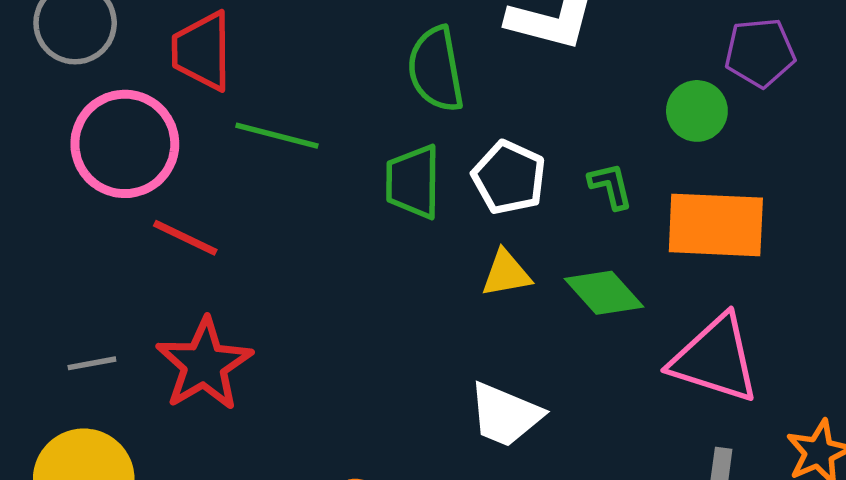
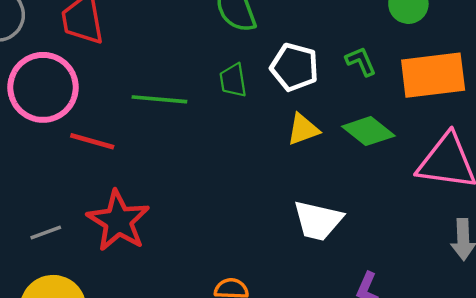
green line: (277, 136) -> (159, 99), moved
green trapezoid: (413, 182) -> (233, 80), size x0.7

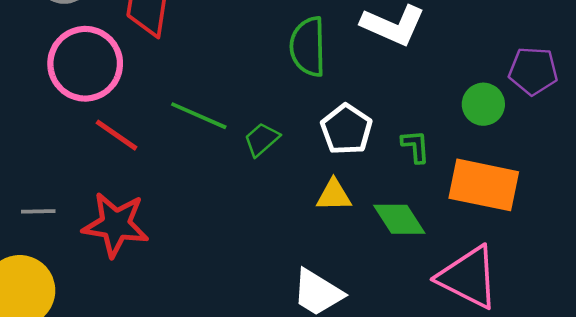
green trapezoid: (233, 80) -> (262, 139), moved, turned 39
red star: (118, 221) -> (116, 225), turned 30

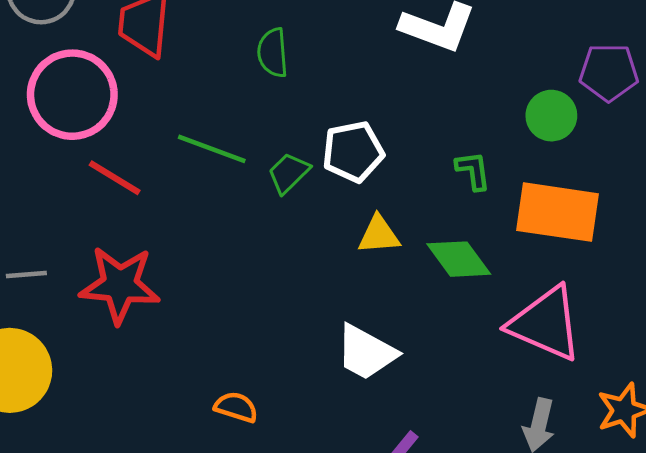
green semicircle: (308, 47) -> (273, 53), moved, size x0.7
white pentagon: (346, 129) -> (353, 152), moved, turned 30

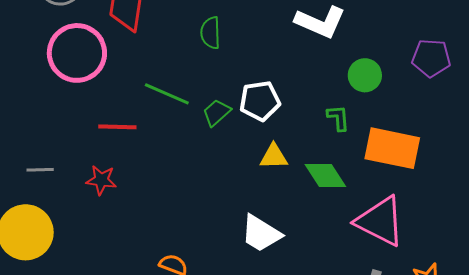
green circle: (551, 116) -> (365, 75), moved
red line: (115, 178) -> (117, 127), moved, turned -33
red star: (120, 285) -> (101, 180), size x0.6

